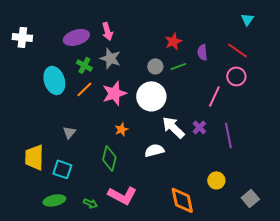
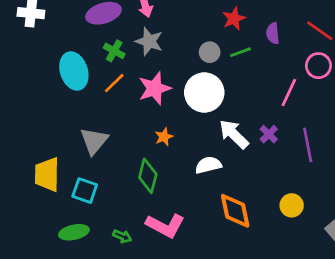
gray triangle: (69, 132) -> (94, 141), size x1.6
orange diamond: (182, 200) -> (235, 211), moved

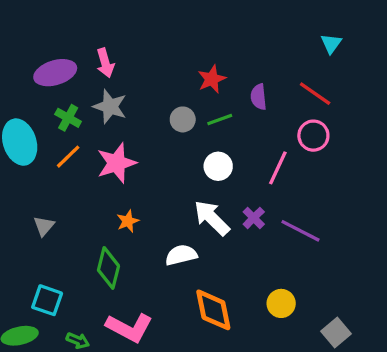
white circle: (204, 92) -> (218, 166), moved, size x0.6
gray triangle: (94, 141) -> (44, 226), size x0.6
purple line: (308, 145) -> (301, 231), turned -52
cyan square: (85, 191) -> (47, 300), moved

